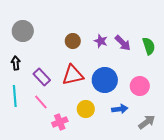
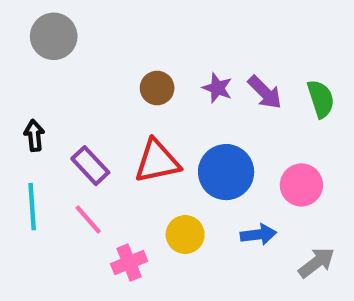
gray circle: (23, 31) -> (54, 36), moved

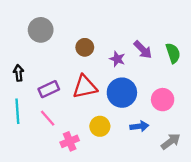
gray circle: (54, 36) -> (41, 30), moved
purple star: (217, 88) -> (117, 59), moved
purple rectangle: (90, 166) -> (49, 89), turned -72

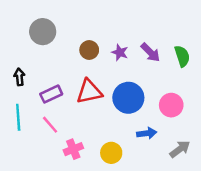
purple star: (117, 59) -> (120, 52), moved
yellow circle: (100, 126) -> (111, 153), moved

